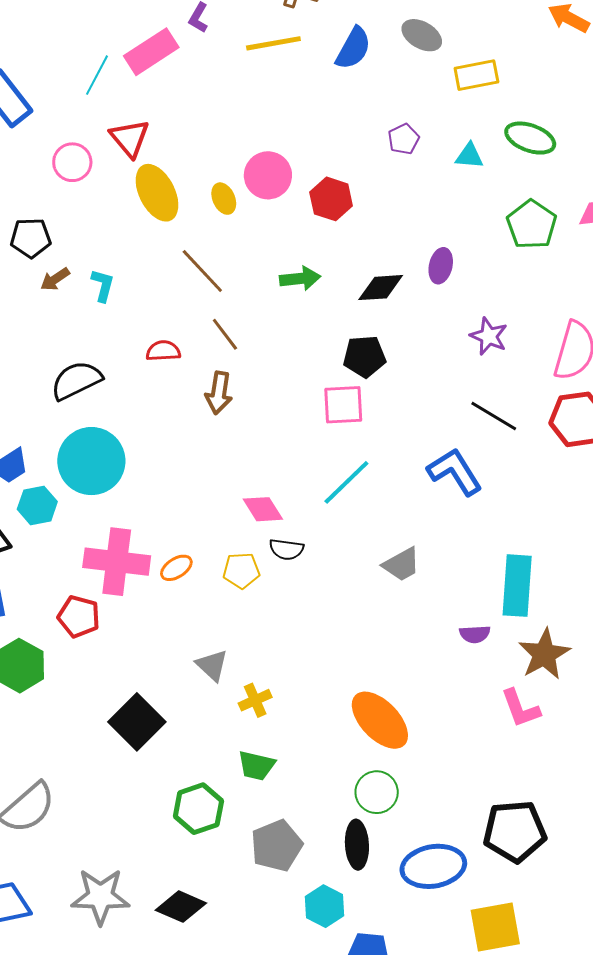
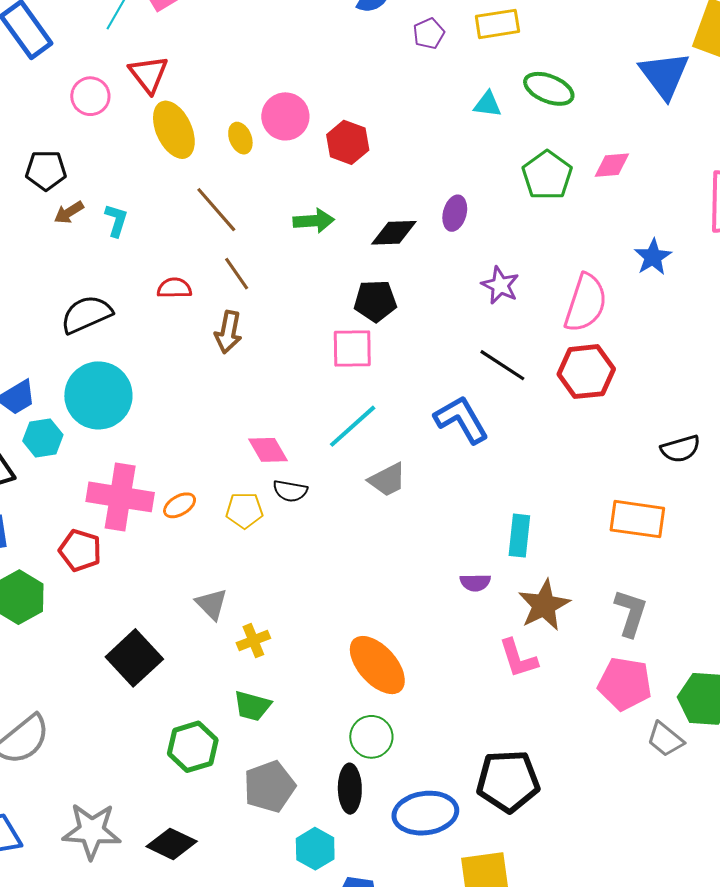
purple pentagon: (404, 139) -> (429, 34), moved
gray trapezoid: (402, 564) -> (387, 480), moved
cyan rectangle: (517, 586) -> (519, 536), size x0.7

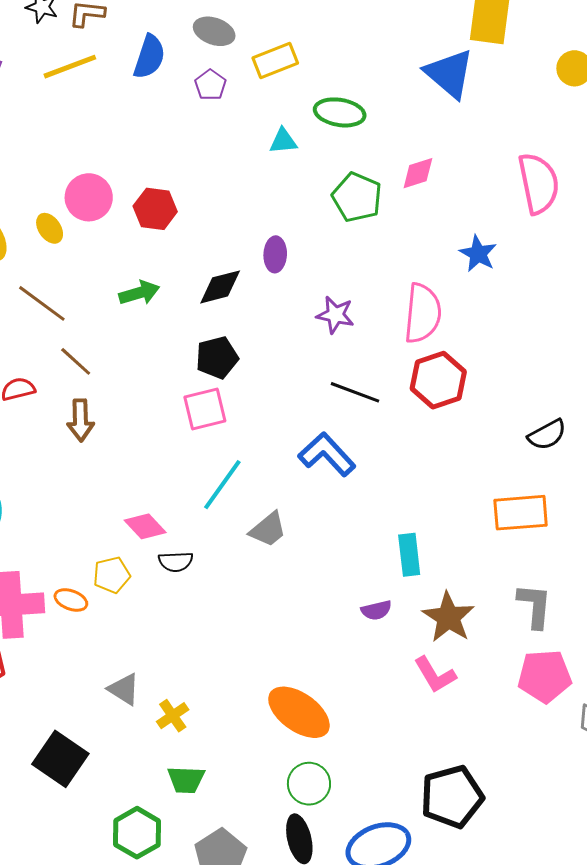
orange ellipse: (180, 505) -> (71, 600), turned 64
yellow pentagon: (244, 510) -> (112, 575), moved

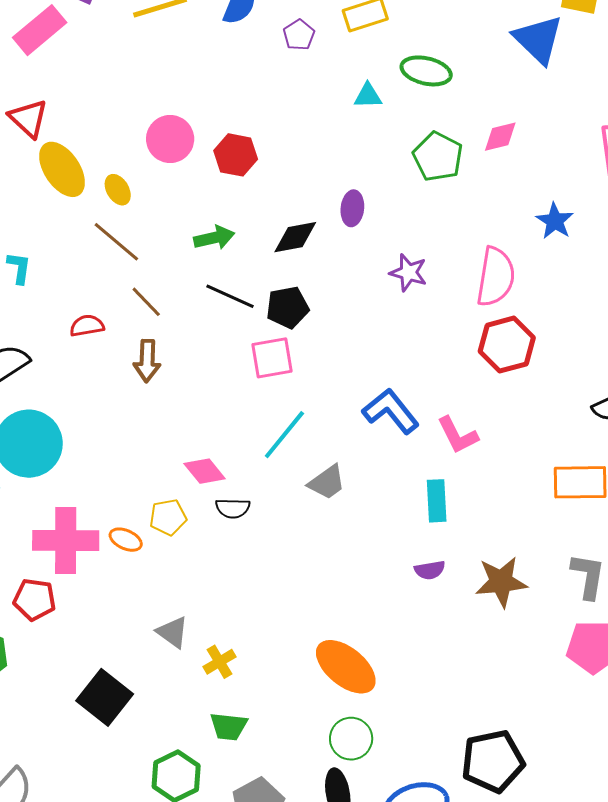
yellow ellipse: (50, 228) -> (118, 190), moved
black line: (355, 392) -> (230, 296), moved
cyan rectangle: (409, 555) -> (437, 501), moved
brown star: (448, 617) -> (501, 582), turned 30
pink L-shape: (435, 675) -> (458, 435), moved

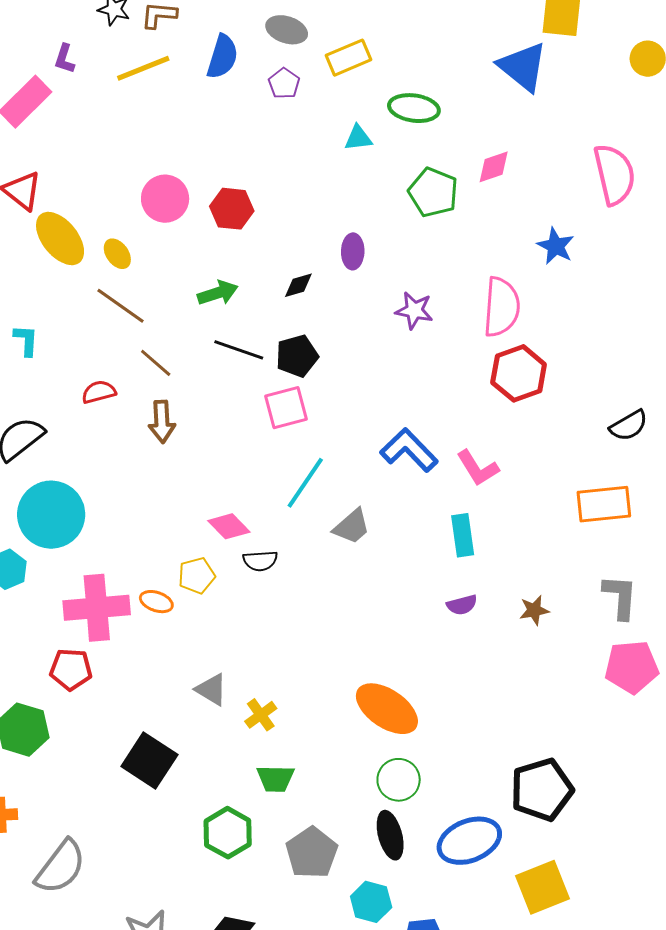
black diamond: (295, 237) -> (298, 285), size x0.7
brown star: (501, 582) -> (534, 610), size x0.6

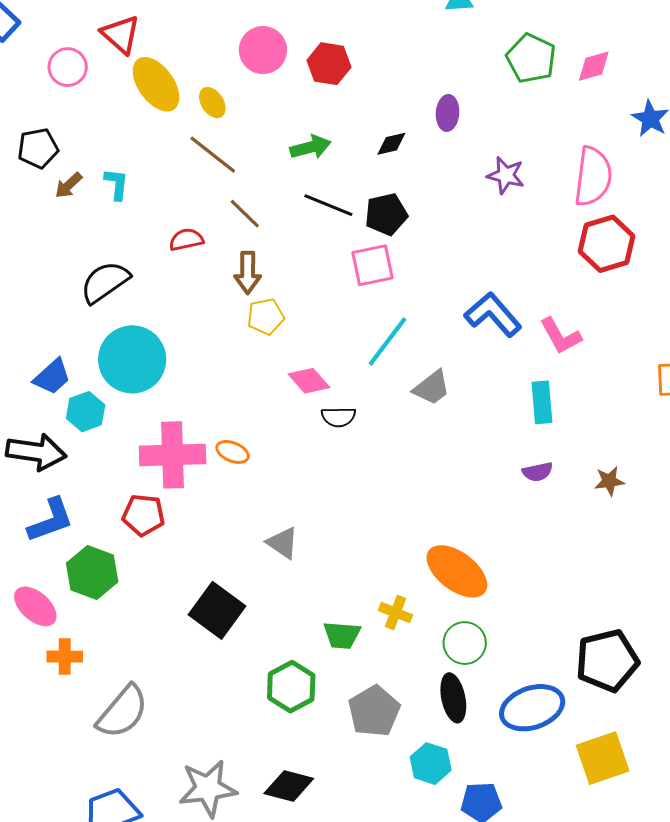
pink diamond: (494, 167) -> (594, 66), moved
yellow pentagon: (197, 576) -> (266, 316), moved
yellow cross: (261, 715) -> (396, 613), moved, turned -36

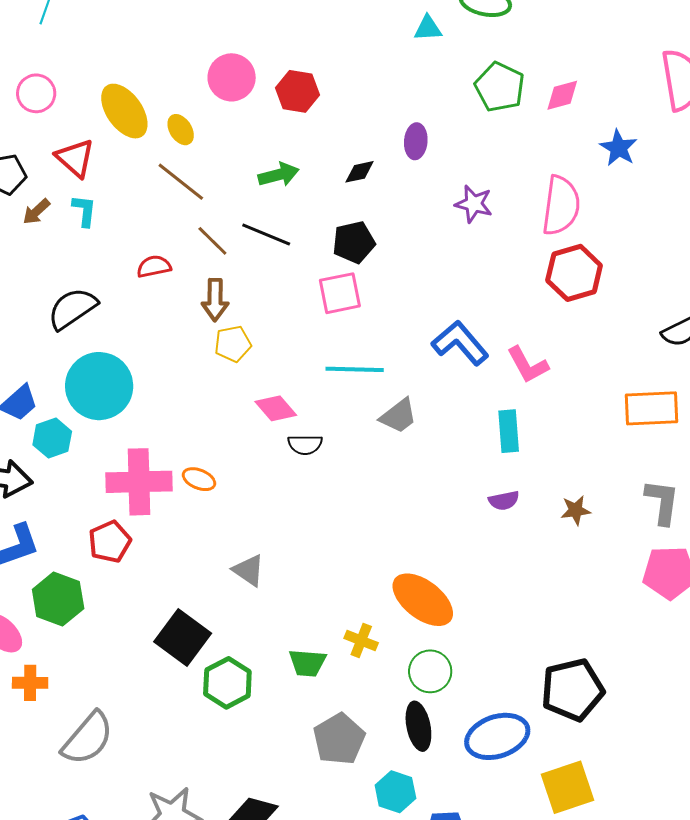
red triangle: (121, 34) -> (75, 158), moved
black line: (328, 205) -> (266, 235), moved
cyan line: (388, 341) -> (355, 369), turned 54
red pentagon: (144, 515) -> (110, 542), turned -30
green hexagon: (291, 687) -> (227, 683), moved

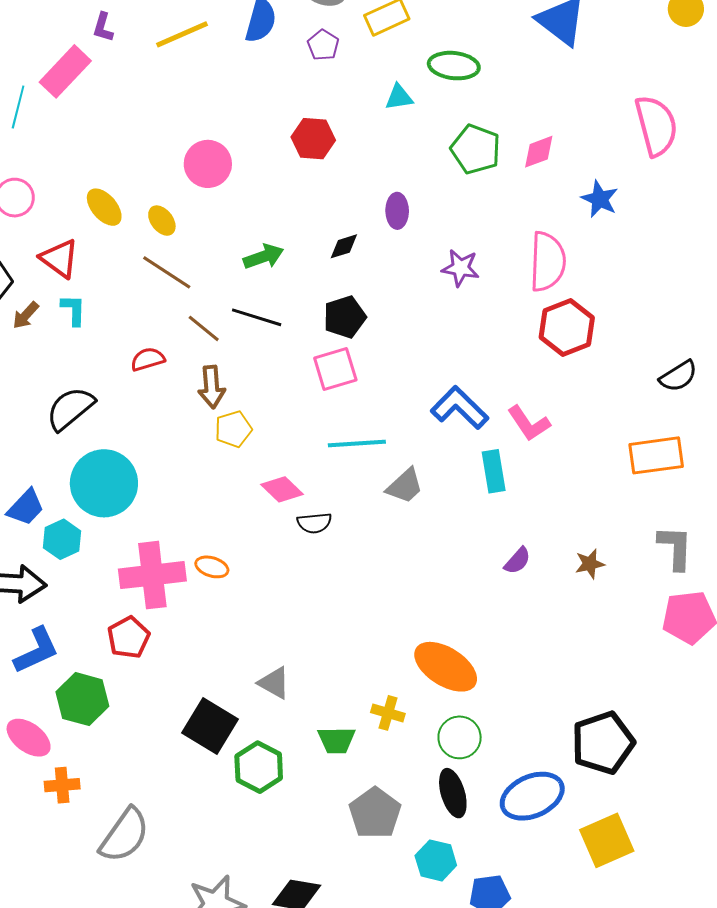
red hexagon: (298, 91) -> (313, 139), moved
yellow ellipse: (124, 111) -> (104, 207), size x0.7
cyan rectangle: (509, 431) -> (494, 471), moved
purple semicircle: (504, 501) -> (517, 561), turned -32
gray triangle: (249, 570) -> (274, 683), moved

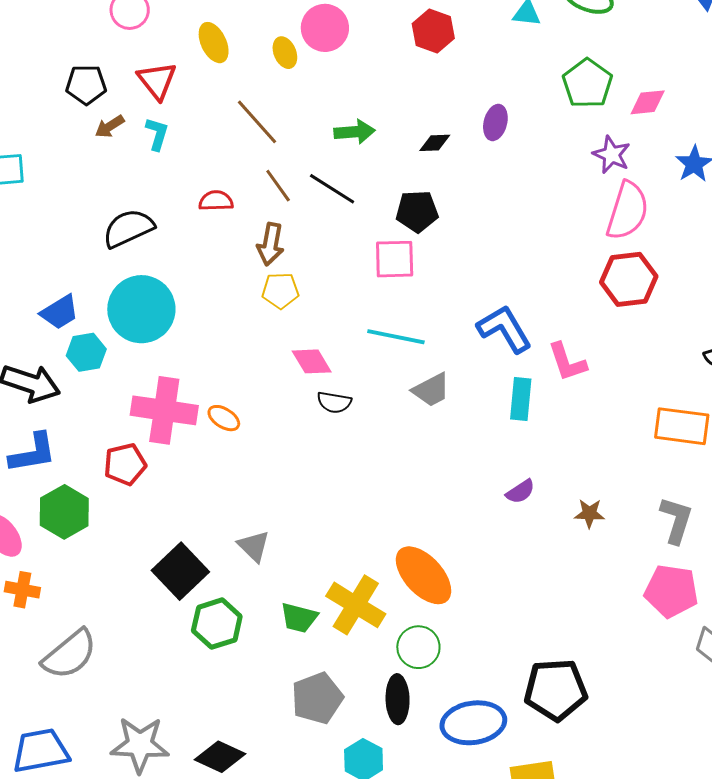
yellow ellipse: (162, 221) -> (285, 53), moved
purple star: (460, 268) -> (612, 155), moved
yellow cross: (388, 713) -> (356, 605), size x1.8

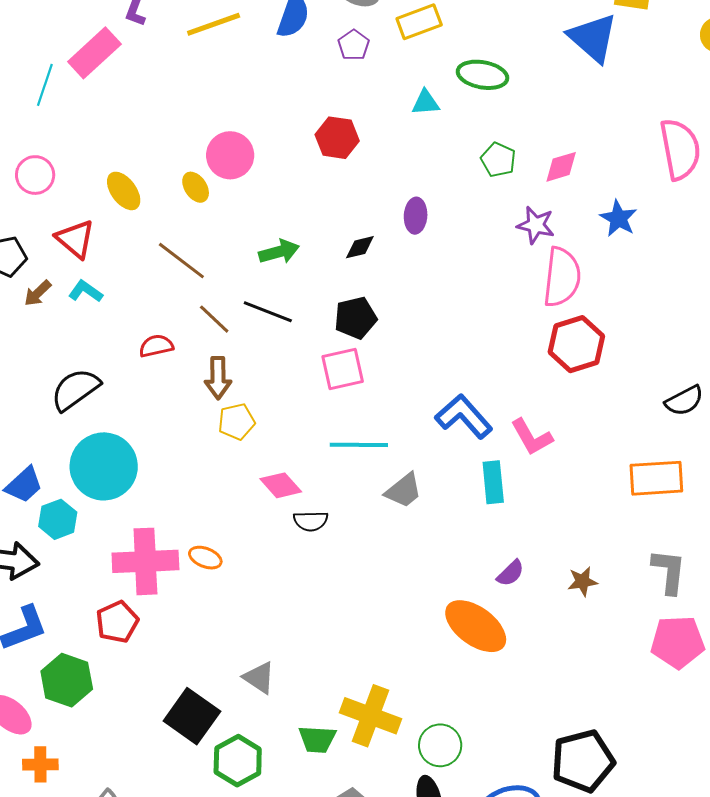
green pentagon: (587, 83) -> (498, 160), size x0.7
cyan L-shape: (157, 134) -> (86, 291), turned -60
orange ellipse: (424, 575) -> (476, 626), moved

